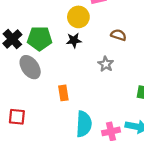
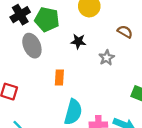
black star: (74, 40) -> (78, 41), moved

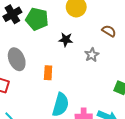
gray ellipse: (32, 46) -> (17, 59), moved

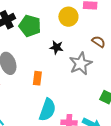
gray star: (92, 55) -> (81, 64), size x1.6

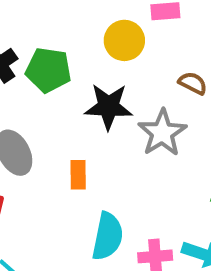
black star: (56, 47) -> (108, 107), size x1.6

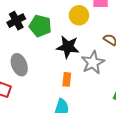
orange rectangle: (78, 175) -> (67, 79), moved

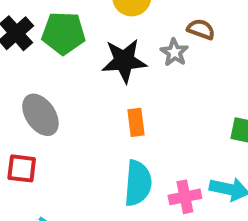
gray star: (93, 63) -> (174, 52), moved, size x0.6

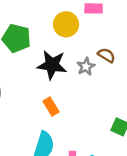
orange rectangle: (136, 122) -> (51, 107), turned -36

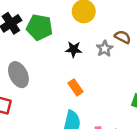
black star: (52, 65) -> (74, 49), size x0.6

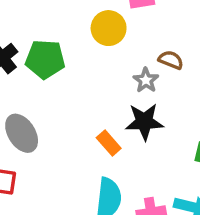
black star: (74, 49) -> (144, 122), moved, size x1.5

